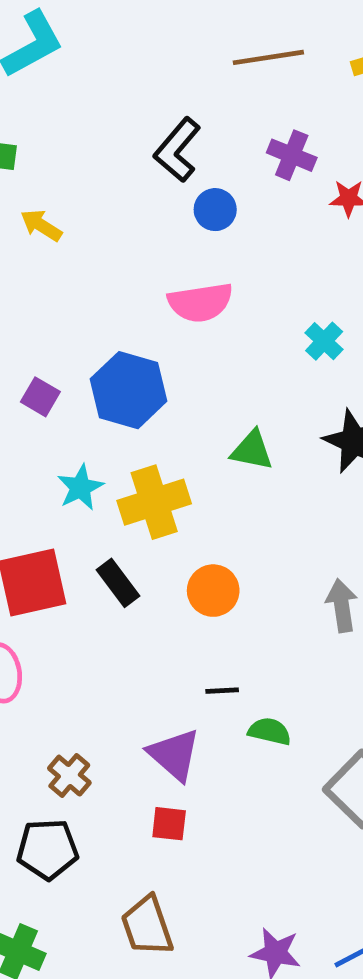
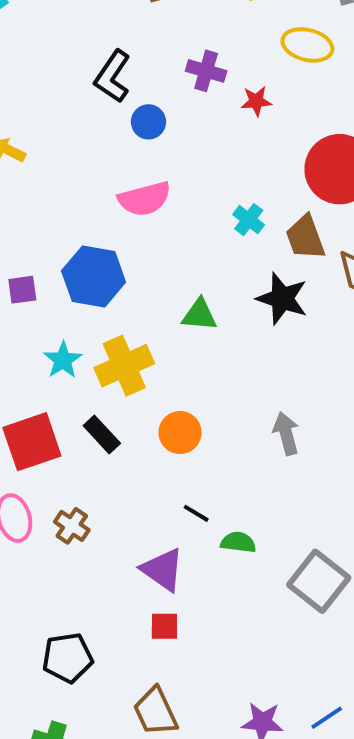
purple square: (40, 397) -> (22, 290), turned -32
black line: (222, 691) -> (196, 513), turned 40
brown cross: (69, 776) -> (72, 526), moved

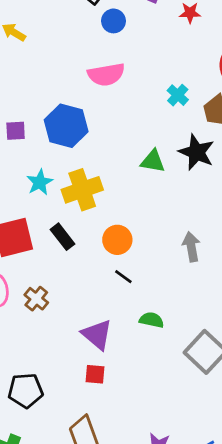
green triangle: (199, 315) -> (153, 161), moved
black line: (196, 513) -> (123, 277), moved

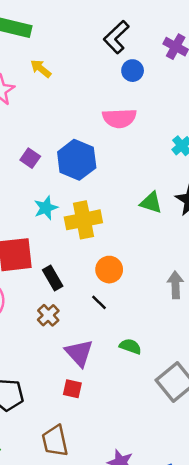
purple square: (16, 131) -> (30, 158), turned 30
black rectangle: (63, 237) -> (53, 278), moved
black line: (123, 277) -> (99, 302), moved
brown cross: (36, 299) -> (48, 315), moved

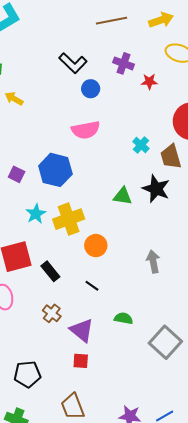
black L-shape: (116, 37) -> (73, 63), turned -84
orange circle: (109, 270) -> (96, 246), moved
brown cross: (48, 315) -> (52, 313), moved

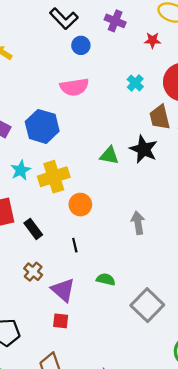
red star: (149, 82) -> (152, 40), moved
cyan cross: (141, 145) -> (135, 83), moved
black line: (92, 286) -> (75, 245), turned 40

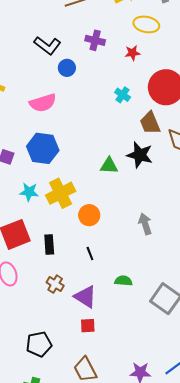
pink semicircle: (74, 87) -> (43, 103), moved
cyan star: (21, 170) -> (29, 192), turned -30
black rectangle: (33, 229) -> (49, 244), turned 42

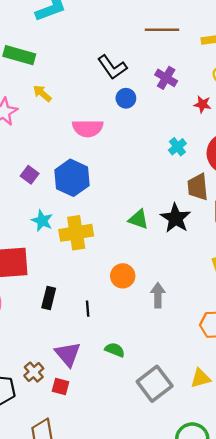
orange circle: (89, 215) -> (123, 276), moved
black rectangle: (49, 244) -> (49, 298), moved
brown cross: (55, 284) -> (34, 372), moved

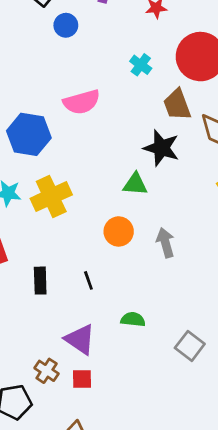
pink semicircle: (88, 128) -> (82, 102), moved
green triangle: (138, 219) -> (135, 184), moved
gray square: (155, 384) -> (190, 346), size x0.7

